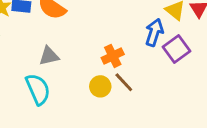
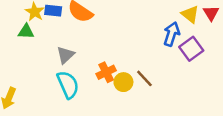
gray triangle: (49, 56) -> (65, 55), moved, turned -30
orange cross: (113, 56) -> (106, 72), moved

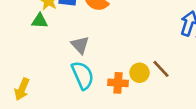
gray triangle: (65, 55) -> (80, 45), turned -30
orange cross: (106, 72) -> (118, 83), moved, turned 30

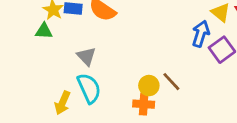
orange cross: (118, 83) -> (144, 104), moved
yellow arrow: (22, 89) -> (62, 103), moved

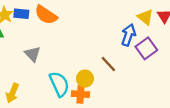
brown line: (171, 82) -> (108, 64), moved
cyan semicircle: (89, 88) -> (59, 84), moved

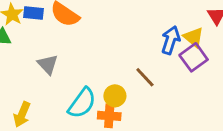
yellow triangle: (145, 17) -> (194, 37), moved
cyan semicircle: (59, 84) -> (82, 103), turned 60

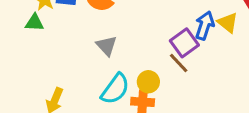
purple square: (194, 57) -> (184, 43), moved
gray triangle: (48, 64) -> (107, 46), moved

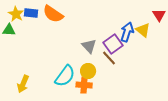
gray triangle: (107, 46) -> (89, 46), moved

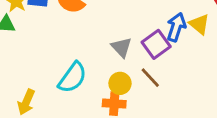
brown line: (109, 58) -> (150, 78), moved
cyan semicircle: (65, 76) -> (72, 78), moved

